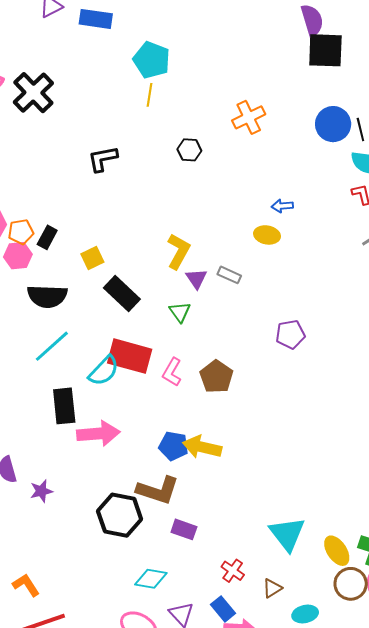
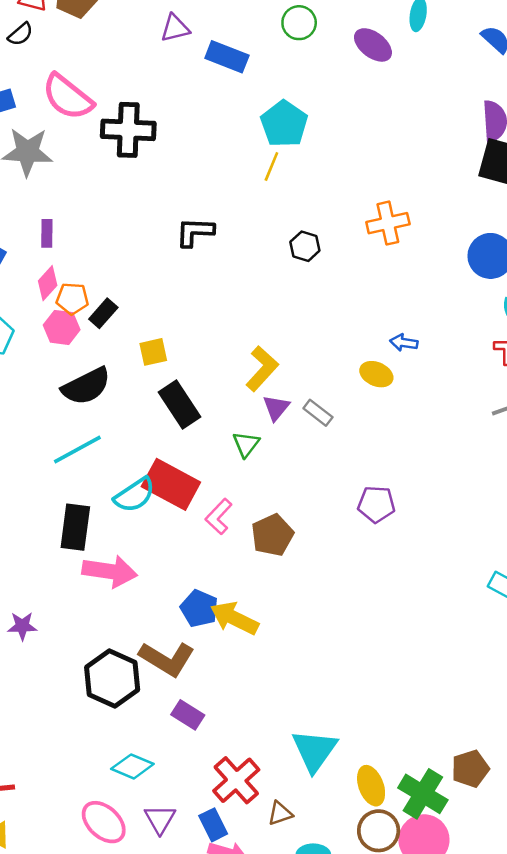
black cross: (33, 93) -> (128, 130), turned 33
black semicircle: (47, 296) -> (86, 386), turned -42
red cross: (233, 571) -> (236, 780), size x1.6

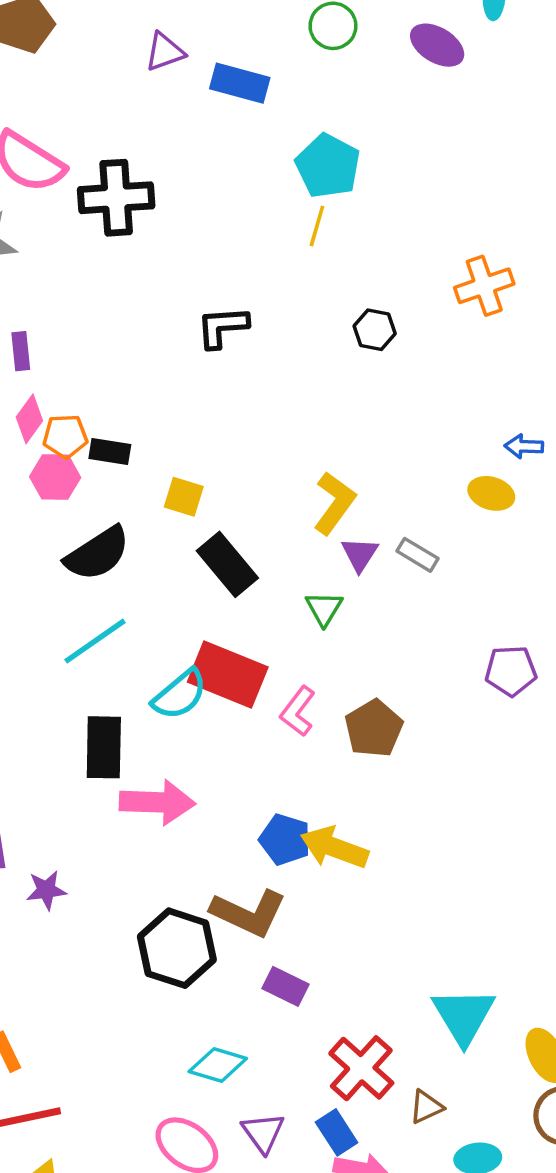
black rectangle: (103, 313) -> (110, 452), turned 64
yellow square: (153, 352) -> (184, 497), turned 36

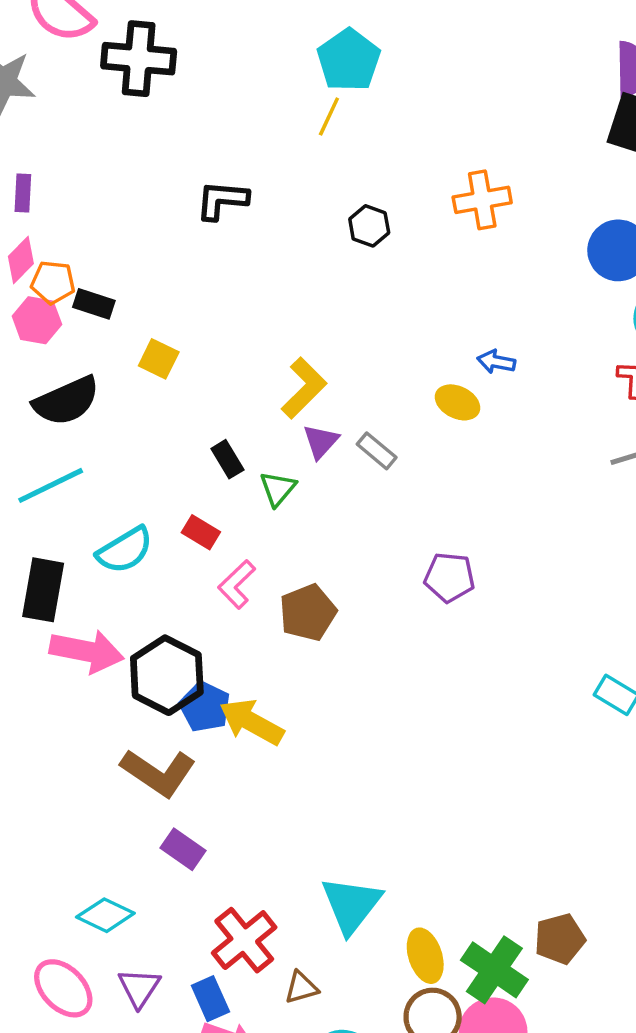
black rectangle: (227, 564) -> (227, 459), moved, size x0.6
red rectangle: (228, 675) -> (201, 532), moved, size x0.5
black hexagon: (177, 948) -> (167, 675), moved

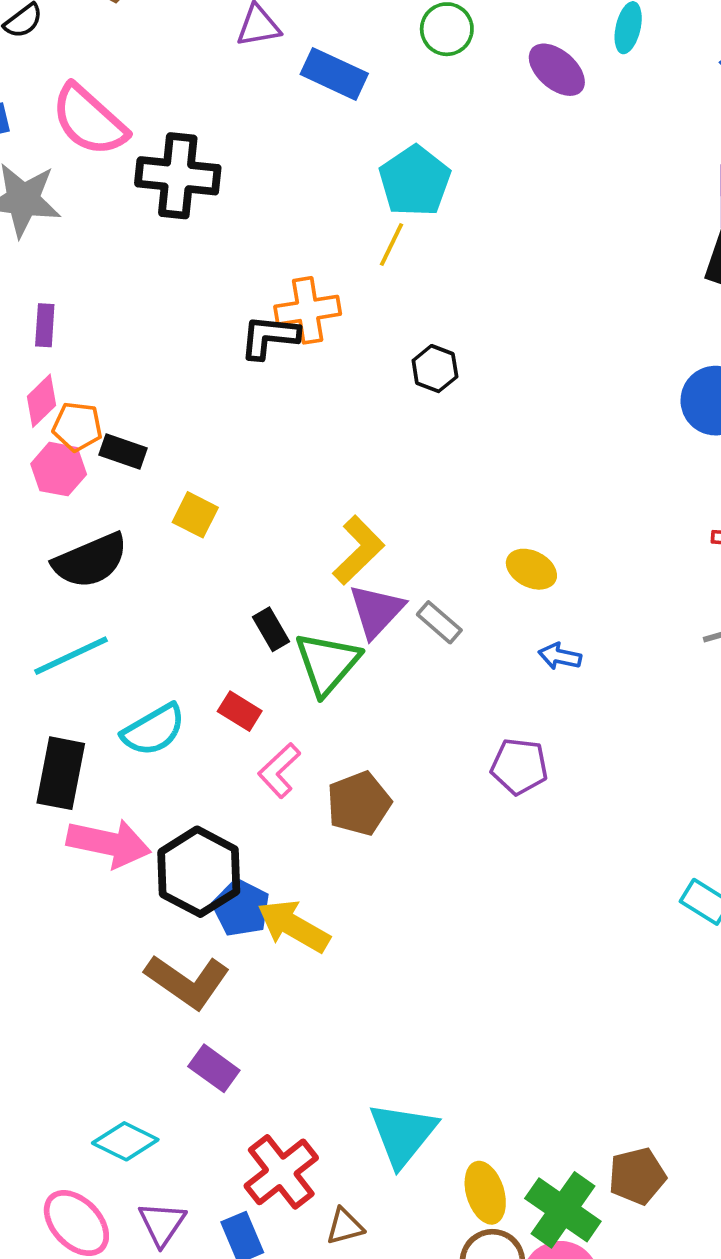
orange cross: (482, 200) -> (308, 310), moved
blue arrow: (496, 362) -> (560, 656), moved
purple triangle: (321, 441) -> (376, 611), size x1.4
green triangle: (278, 489) -> (327, 663), size x1.6

